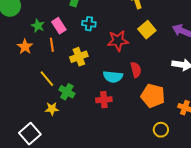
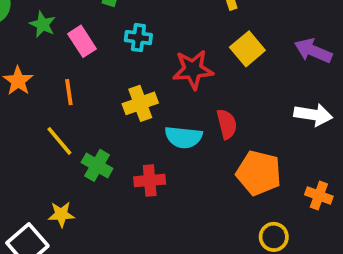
green star: (38, 26) -> (42, 24), moved
orange line: (52, 45) -> (69, 92), moved
yellow cross: (79, 57) -> (140, 103), moved
red cross: (104, 100) -> (150, 180), moved
yellow star: (52, 109) -> (61, 214), moved

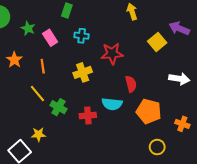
yellow square: (247, 49) -> (157, 42), moved
purple arrow: (313, 51) -> (179, 28), moved
cyan semicircle: (184, 137) -> (112, 104), moved

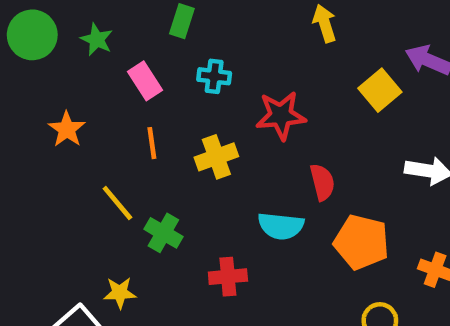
green star: (28, 28) -> (97, 39), moved
orange line: (43, 66) -> (152, 143), moved
red cross: (88, 115) -> (228, 277), moved

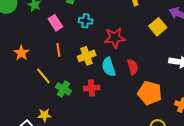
orange star: (67, 129) -> (21, 53), moved
cyan semicircle: (281, 226) -> (109, 67), moved, turned 66
red cross: (228, 277) -> (92, 88), moved

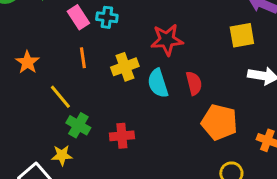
cyan cross: (86, 21) -> (107, 17), moved
yellow square: (158, 27) -> (242, 35), moved, turned 30
red cross: (92, 88) -> (122, 136), moved
green cross: (63, 89) -> (78, 125), moved

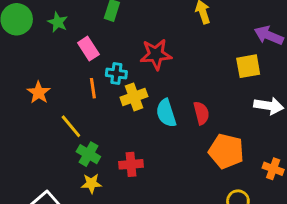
cyan cross: (107, 17) -> (116, 73), moved
red star: (167, 40) -> (156, 54), moved
yellow star: (62, 155) -> (91, 183), moved

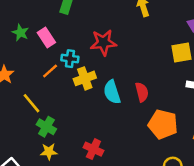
green star: (58, 22) -> (20, 33), moved
orange line: (93, 88) -> (50, 71), turned 56
red cross: (131, 164) -> (93, 149), moved, turned 30

